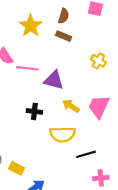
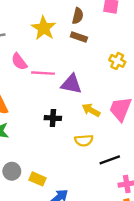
yellow semicircle: (63, 134) -> (84, 140), size x0.7

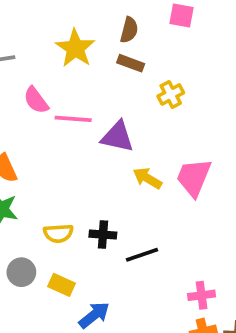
yellow cross: (117, 61) -> (171, 94), moved, turned 35
black cross: (53, 118) -> (103, 235), moved
yellow semicircle: (84, 140) -> (58, 233), moved
black line: (110, 160) -> (142, 255), moved

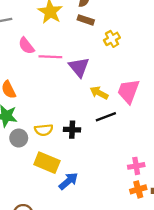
purple triangle: (117, 137) -> (79, 67), turned 40
black line: (142, 255) -> (106, 117), moved
gray circle: (21, 272) -> (19, 138), moved
yellow rectangle: (62, 285) -> (47, 163), size x1.5

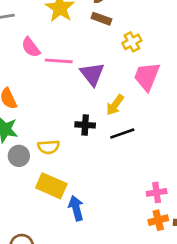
pink trapezoid: (128, 91) -> (147, 76), moved
yellow arrow: (99, 93) -> (115, 105), turned -84
black cross: (72, 130) -> (85, 125), moved
blue arrow: (68, 181) -> (76, 208), turned -66

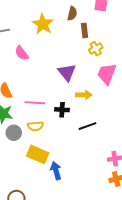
brown rectangle: (101, 19) -> (84, 30), moved, turned 64
pink line: (59, 61) -> (35, 103), moved
yellow arrow: (115, 105) -> (84, 95), turned -126
black line: (122, 133) -> (88, 126), moved

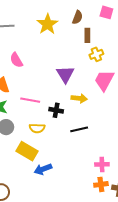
pink semicircle: (22, 53) -> (16, 60), moved
yellow semicircle: (35, 126) -> (37, 128), moved
blue arrow: (56, 171) -> (43, 169), turned -102

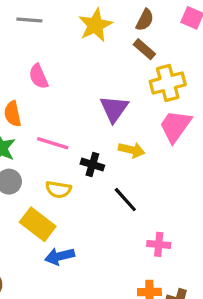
brown rectangle: (87, 35) -> (144, 49), moved, turned -56
yellow cross: (96, 54) -> (168, 83), size x1.5
black line: (79, 129) -> (125, 200), turned 54
pink cross: (102, 164) -> (159, 244), moved

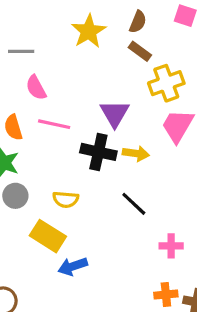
gray line: (29, 20) -> (21, 51), moved
pink line: (53, 143) -> (54, 124), moved
black cross: (92, 165) -> (98, 152), moved, size x1.5

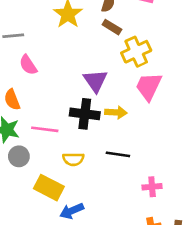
pink line: (54, 124) -> (45, 129), moved
yellow semicircle: (66, 199) -> (73, 159), moved
black line: (134, 204) -> (118, 154), turned -30

